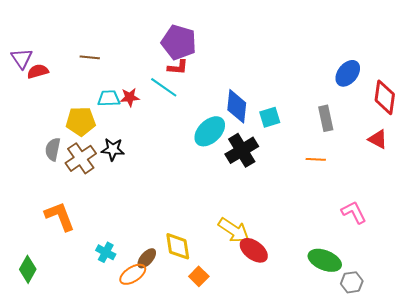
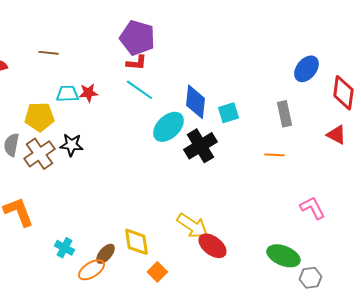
cyan line: (164, 87) -> (139, 90), moved

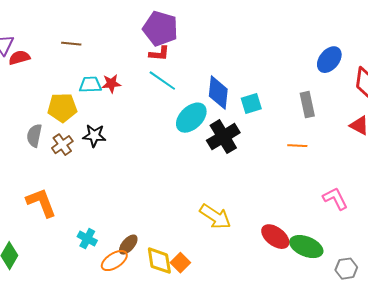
brown cross: (39, 154) -> (62, 145), size x0.7
yellow diamond: (136, 242) -> (159, 261), moved
red ellipse: (212, 246) -> (275, 237), moved
gray hexagon: (310, 278) -> (346, 269), moved

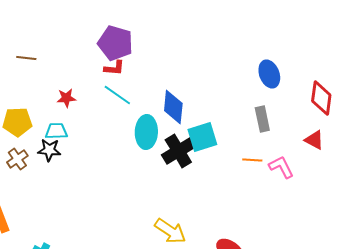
blue ellipse: (329, 60) -> (269, 74), moved, turned -60
cyan trapezoid: (90, 85) -> (56, 131), moved
cyan square: (251, 104) -> (202, 137), moved, size x1.4
cyan ellipse: (191, 118) -> (146, 132), turned -44
pink L-shape: (335, 199) -> (281, 167), moved

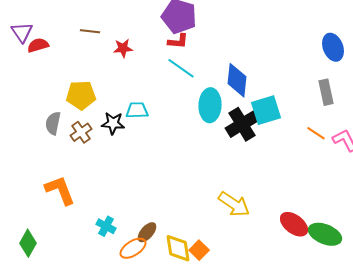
red star: (66, 98) -> (123, 48), moved
cyan trapezoid: (56, 131) -> (137, 110), moved
orange line: (252, 160) -> (316, 133), turned 30

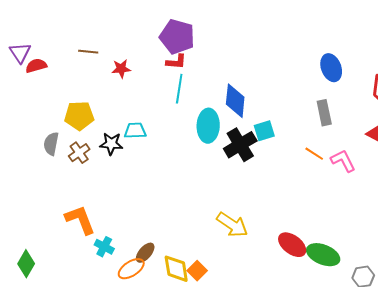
cyan line: (181, 68) -> (179, 89), turned 64
cyan square: (266, 110) -> (264, 131), size x0.7
orange L-shape: (60, 190) -> (80, 220), moved

